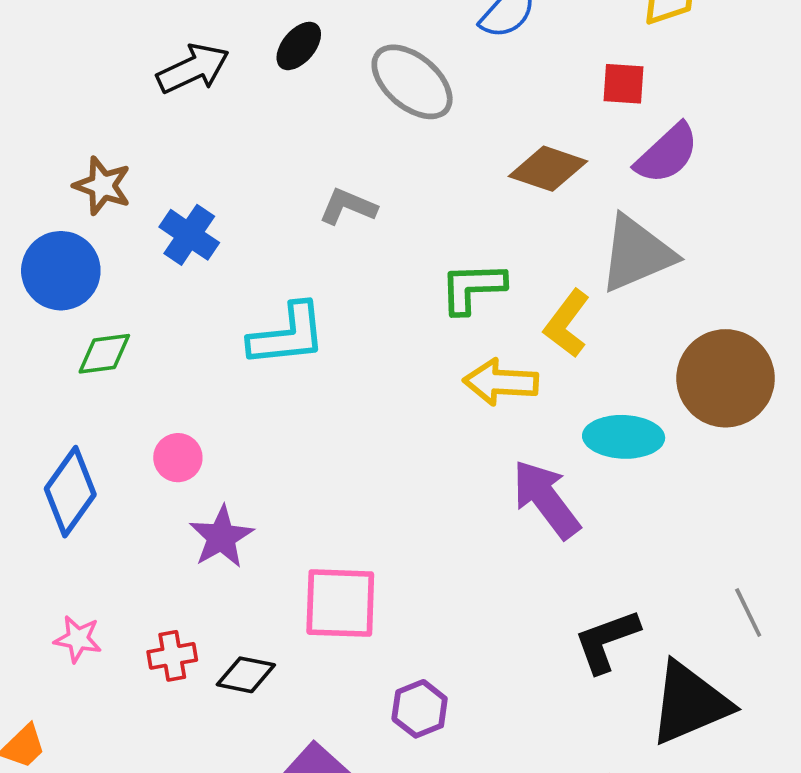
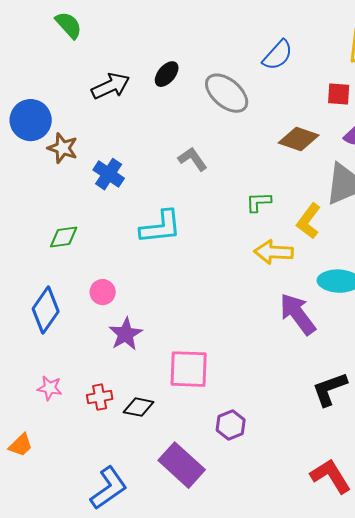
gray L-shape: (348, 206) -> (193, 159), turned 32
blue circle: (61, 271) -> (31, 120), moved
green L-shape: (472, 288) -> (259, 202), size x0.7

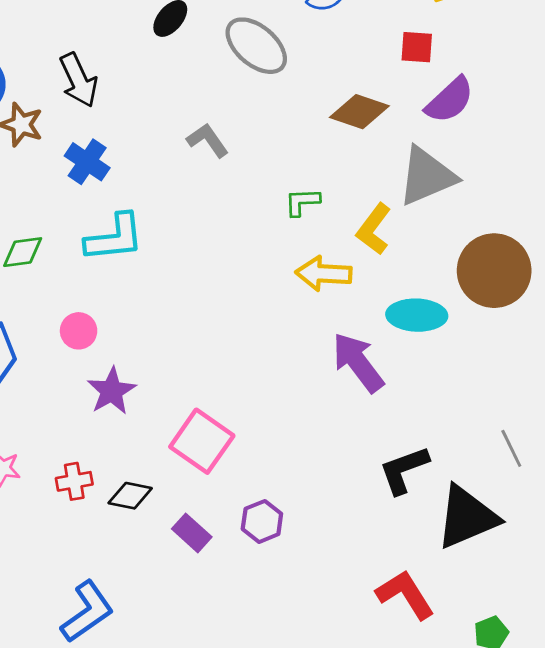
black arrow: (111, 86) -> (79, 80), moved, turned 90
cyan L-shape: (161, 227) -> (114, 238), moved
pink square: (189, 369) -> (202, 441), turned 33
purple rectangle: (182, 465) -> (192, 533), moved, size x0.6

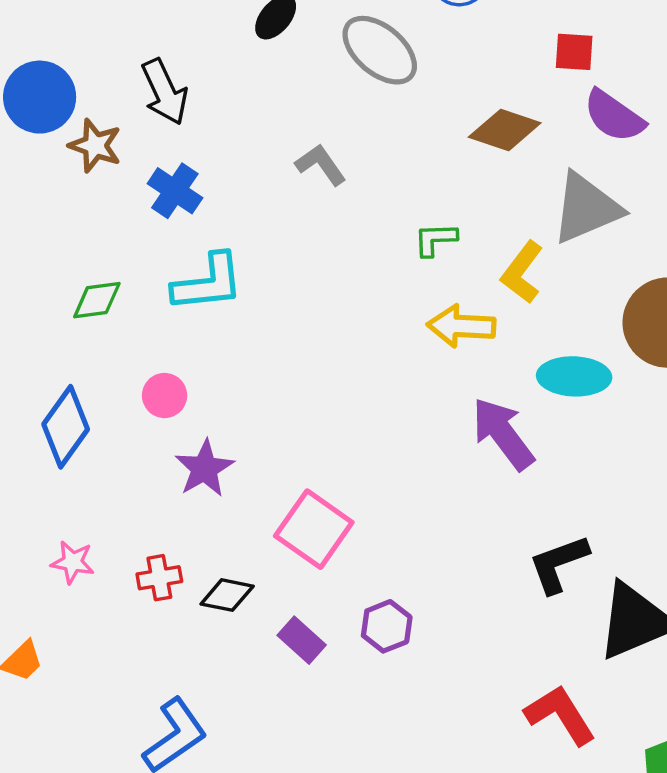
purple semicircle: (450, 100) -> (614, 116), turned 78

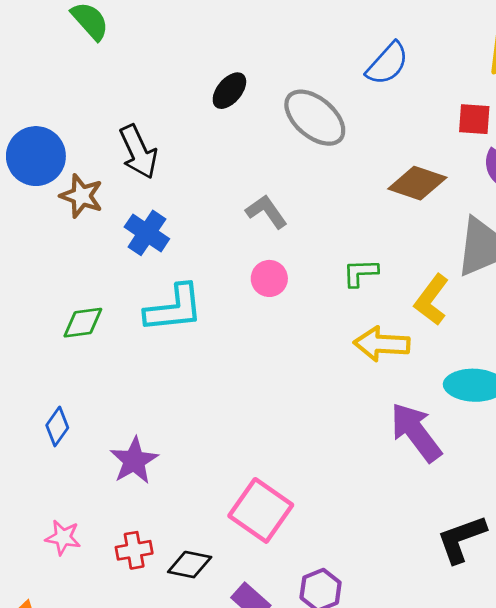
pink circle: (165, 396) -> (269, 278), moved
blue diamond: (66, 427) -> (57, 426), size x0.6
purple star: (204, 468) -> (134, 461), moved

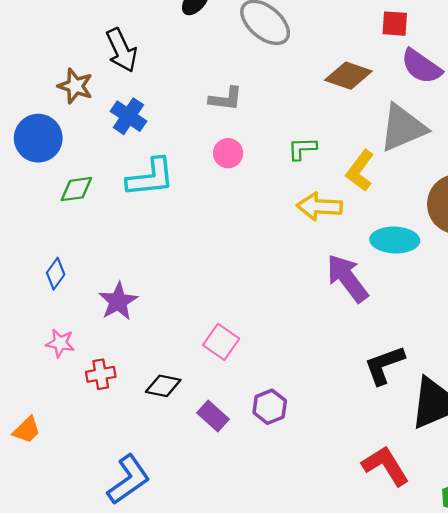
blue circle: (36, 156) -> (38, 138), moved
gray L-shape: (266, 212) -> (226, 99), turned 132
pink square: (261, 510) -> (221, 342), size x0.7
pink star: (63, 537) -> (60, 343), moved
red cross: (134, 550) -> (101, 374), moved

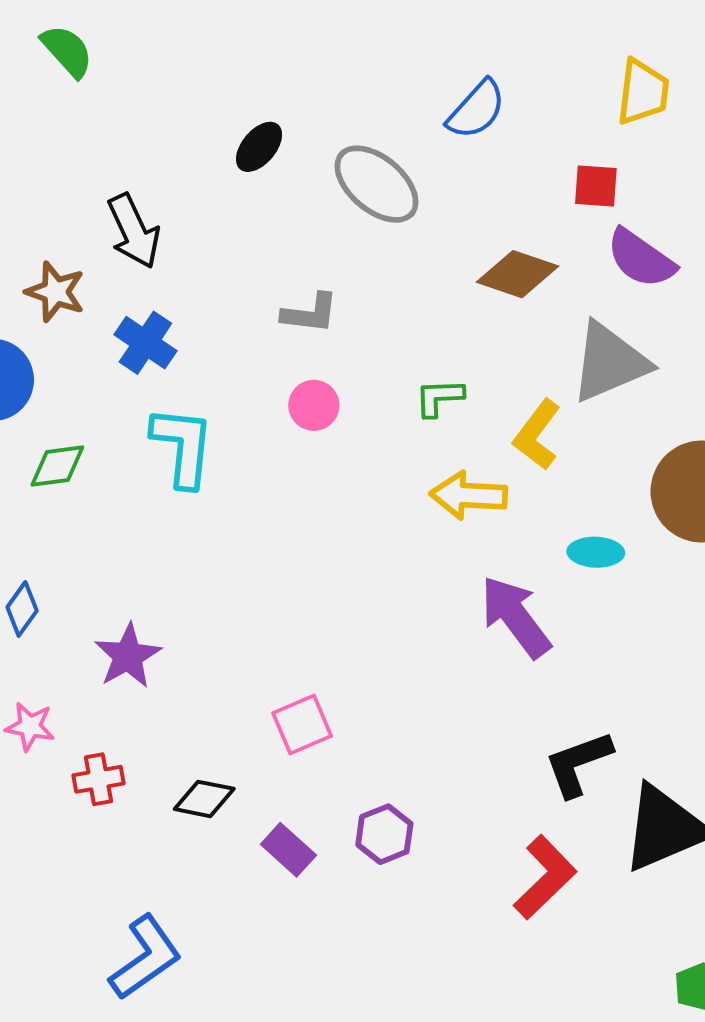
cyan L-shape: (150, 178) -> (183, 446), turned -78
cyan ellipse: (395, 240) -> (596, 552), size x0.7
pink square: (221, 342) -> (302, 724), turned 32
red L-shape: (385, 466) -> (545, 877), moved, turned 78

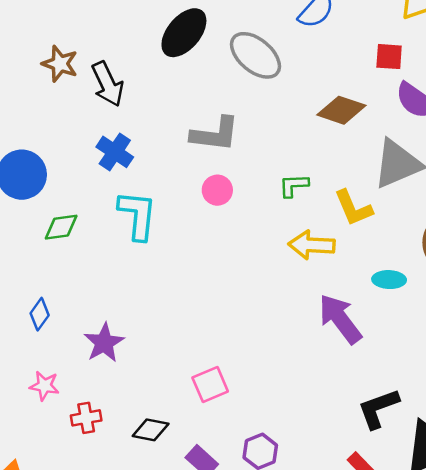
black ellipse: (259, 147) -> (184, 33), size x1.6
brown star: (55, 292) -> (60, 64), moved
gray L-shape: (310, 313) -> (215, 134), size x1.4
yellow L-shape: (537, 435) -> (353, 208), turned -60

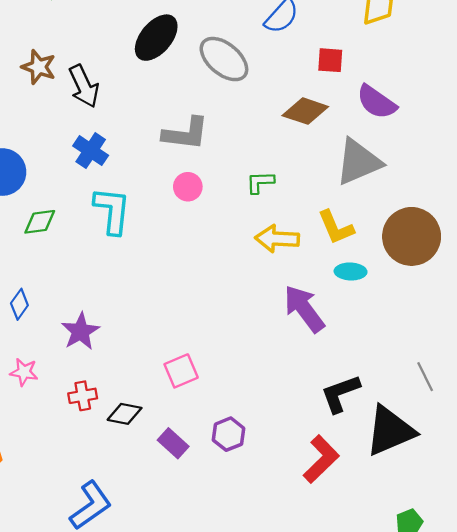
red square: (389, 57) -> (330, 60), moved
yellow L-shape: (353, 208) -> (336, 227), moved
red cross: (86, 418) -> (83, 396), moved

